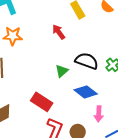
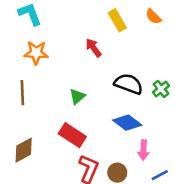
green triangle: (62, 71) -> (77, 96), moved

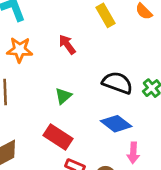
red arrow: (94, 48) -> (67, 44), moved

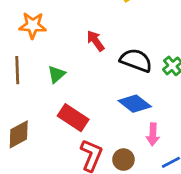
red arrow: (67, 44) -> (96, 41), moved
green triangle: (63, 96) -> (56, 74), moved

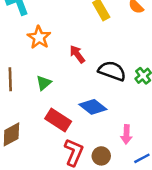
orange star: (33, 25) -> (39, 37), moved, turned 30
blue diamond: (135, 104) -> (93, 107), moved

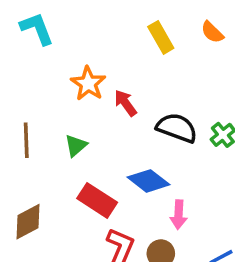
orange star: (39, 37) -> (88, 84), moved
pink arrow: (126, 134) -> (179, 215), moved

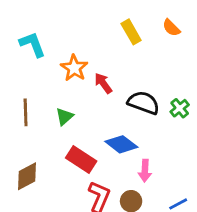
cyan L-shape: (37, 29) -> (33, 44), moved

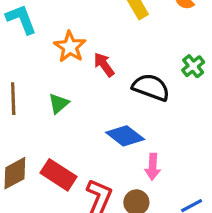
green cross: (180, 108) -> (193, 66), moved
red rectangle: (81, 160) -> (59, 175), moved

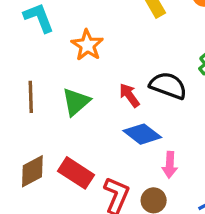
red arrow: (104, 65) -> (129, 95), moved
green triangle: (59, 103) -> (76, 102), size x1.4

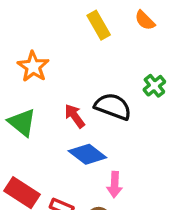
green triangle: (76, 102) -> (22, 122), turned -40

